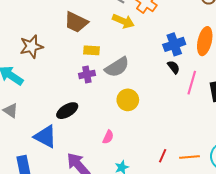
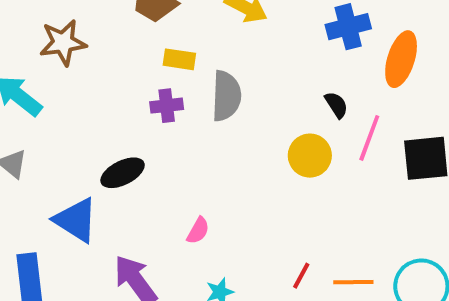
blue cross: (174, 44) -> (348, 27), moved
gray semicircle: (117, 67) -> (226, 96), turned -60
yellow circle: (128, 100) -> (310, 156), moved

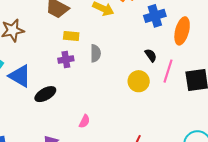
gray semicircle: (226, 96) -> (95, 53), size x0.7
blue triangle: (76, 220) -> (20, 76), moved

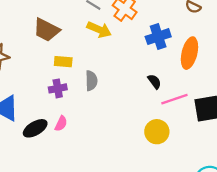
pink line: (168, 71) -> (174, 99), turned 55
yellow circle: (139, 81) -> (157, 132), moved
pink semicircle: (84, 121) -> (61, 124), moved

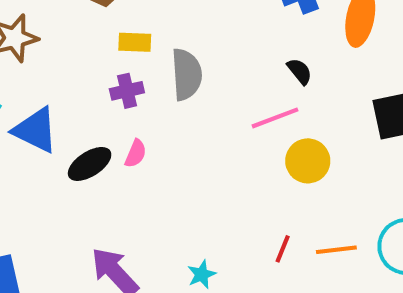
gray semicircle: (91, 81) -> (187, 74), size x1.4
pink line: (174, 99) -> (275, 118), moved

